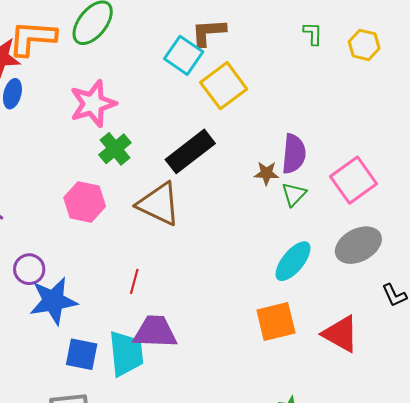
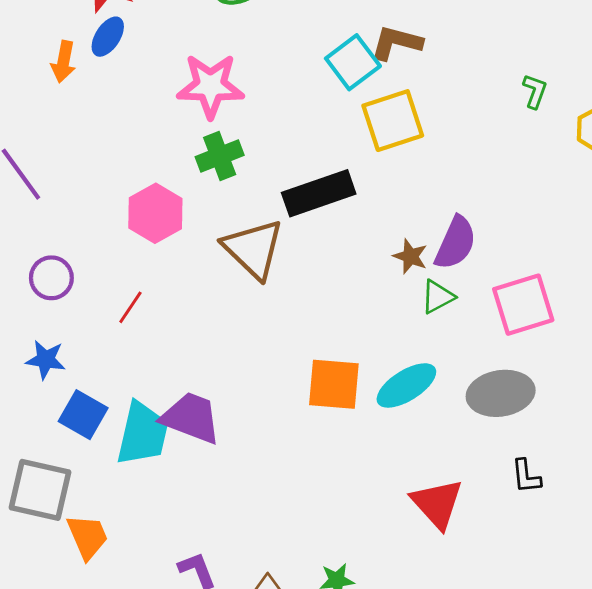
red line: (134, 281) -> (130, 307), moved
blue star: (53, 301) -> (46, 360), moved, size x0.6
orange square: (276, 321) -> (334, 384), moved

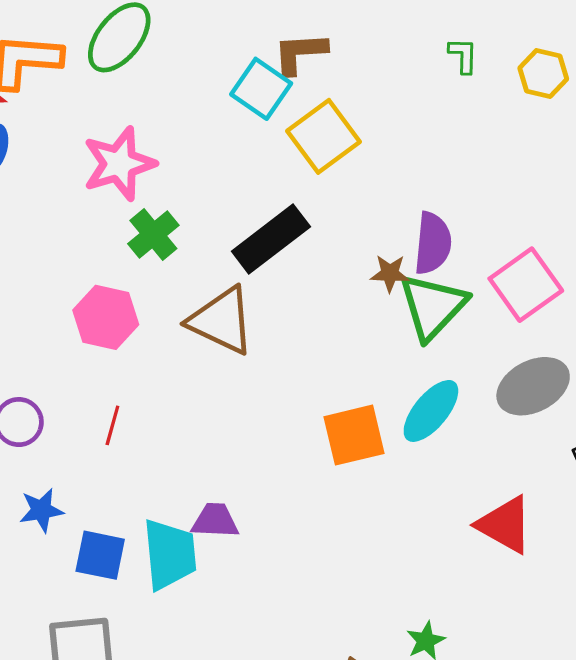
green triangle: (438, 297) -> (433, 306), size x1.8
purple trapezoid: (191, 418) -> (215, 521), size x0.7

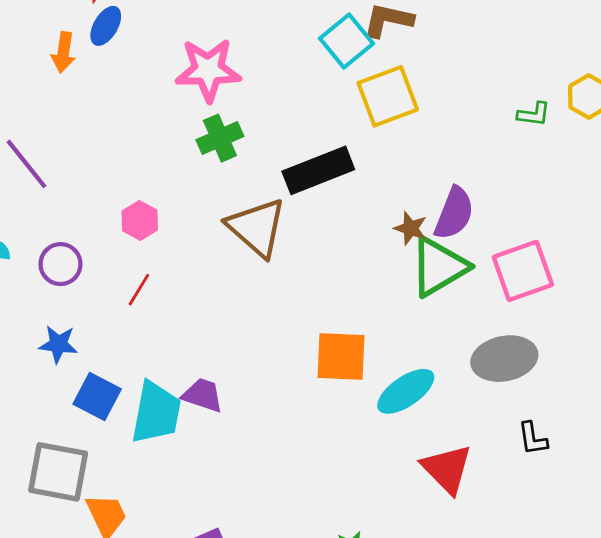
green L-shape: (463, 55) -> (534, 114), moved, turned 80
pink hexagon: (106, 317) -> (140, 220), moved, size x0.7
cyan ellipse: (431, 411) -> (406, 391), moved

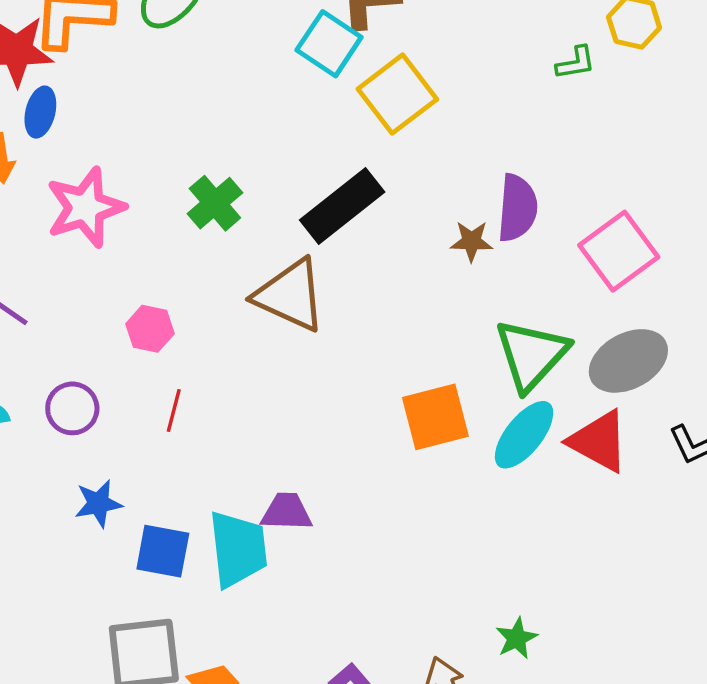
pink star: (208, 70) -> (85, 207), moved
green triangle: (439, 267) -> (531, 355), moved
red triangle: (447, 469) -> (599, 441), moved

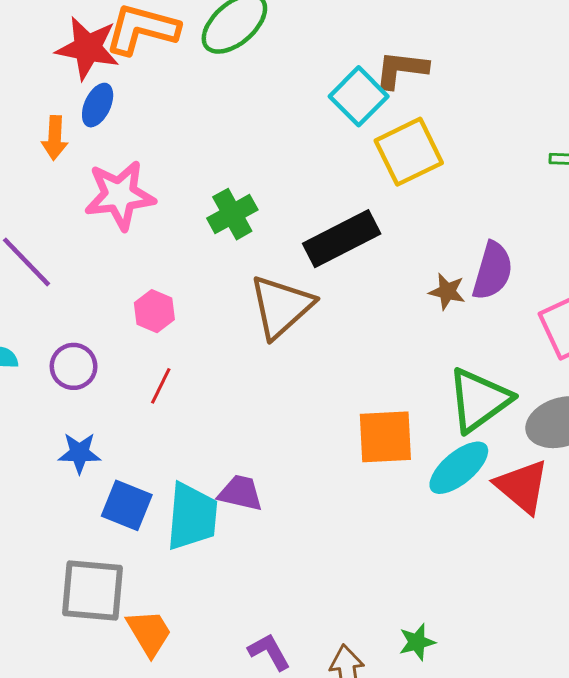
brown triangle: (290, 295) -> (281, 307), turned 42

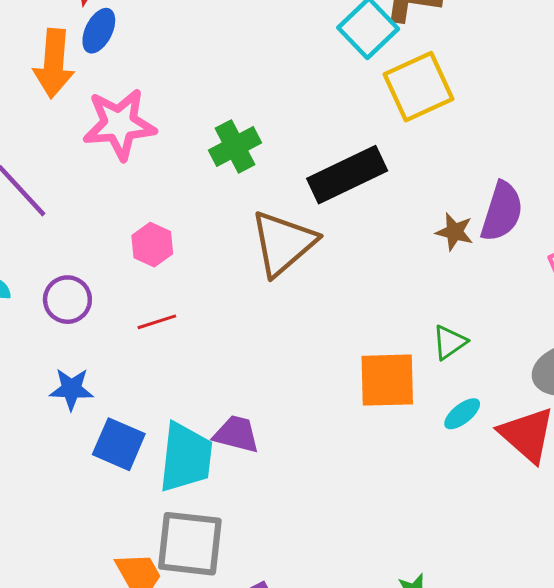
orange arrow: (55, 138) -> (54, 63), size x1.5
red line: (161, 386) -> (157, 322), turned 45
green triangle: (479, 400) -> (449, 342), moved, size x0.5
cyan ellipse: (459, 468) -> (462, 414), size x0.6
gray square: (93, 591) -> (190, 544), moved

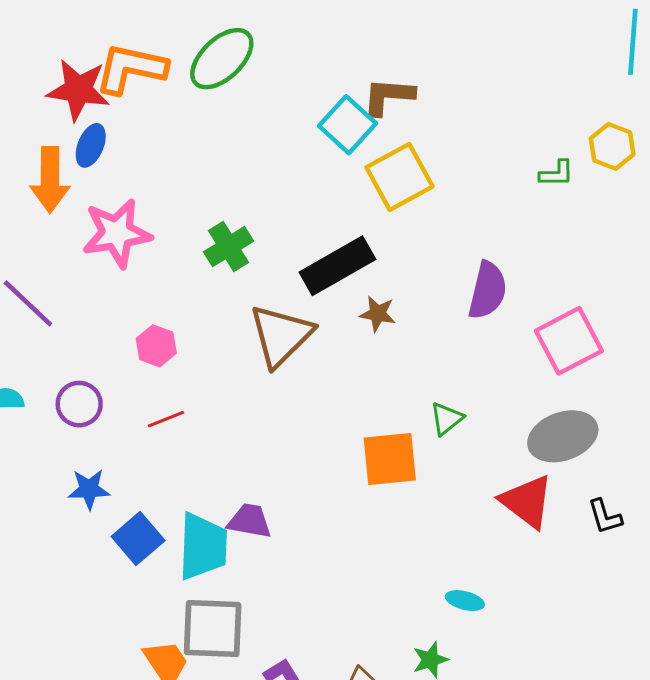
brown star: (454, 232) -> (378, 314), moved
cyan ellipse: (462, 414) -> (465, 601), moved, turned 57
blue square: (119, 444) -> (138, 538), turned 30

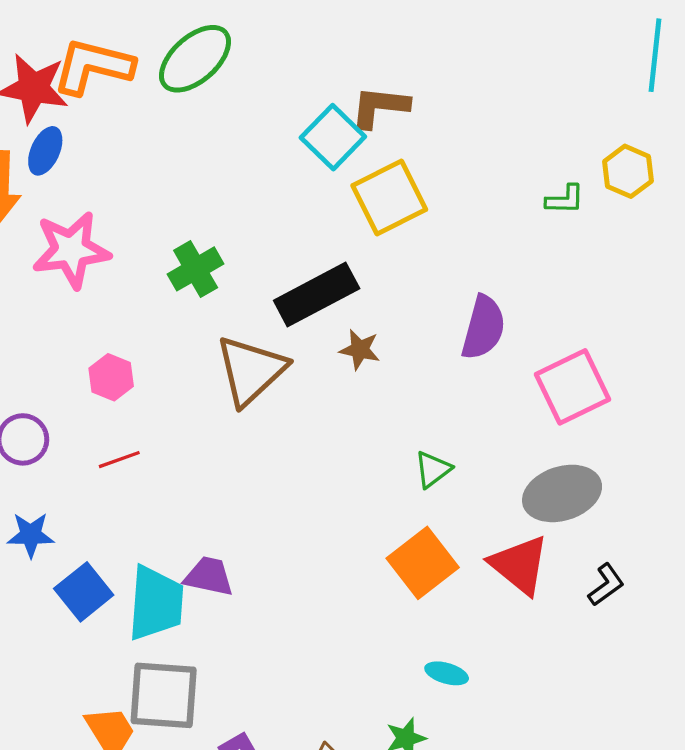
orange square: (390, 459) -> (423, 563), moved, turned -34
black L-shape: (605, 517) -> (606, 585), turned -111

